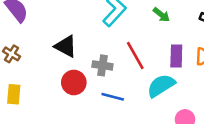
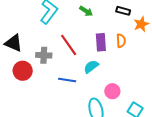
cyan semicircle: (161, 86) -> (91, 67), size x0.7
blue line: (113, 97) -> (67, 80), moved

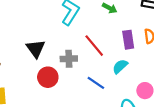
black triangle: (14, 43) -> (36, 49), turned 36
blue line: (67, 80) -> (96, 83), turned 30

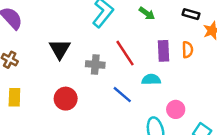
cyan semicircle: (120, 66) -> (151, 80), turned 35
red circle: (48, 77) -> (66, 99), moved

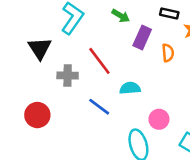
black triangle: (60, 49) -> (40, 48), moved
purple rectangle: (164, 51) -> (142, 37), moved, turned 30

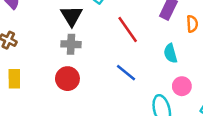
gray cross: (68, 75) -> (71, 44), moved
cyan semicircle: (130, 88) -> (170, 53), moved, turned -102

